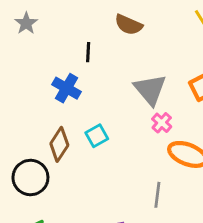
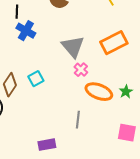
black line: (88, 52) -> (17, 12), moved
blue cross: (67, 88) -> (26, 31), moved

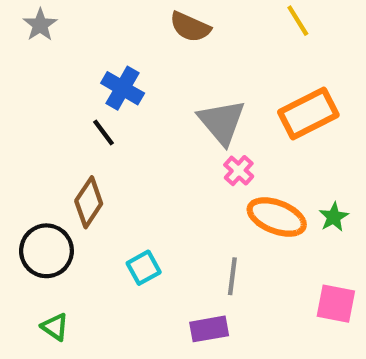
black line: (17, 12) -> (104, 133), moved, turned -40
cyan square: (36, 79) -> (144, 268), moved
purple rectangle: (47, 145) -> (209, 329), moved

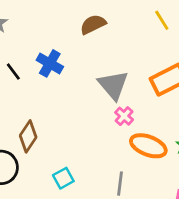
brown semicircle: (190, 27) -> (93, 24), turned 130
black line: (104, 133) -> (13, 72), moved

